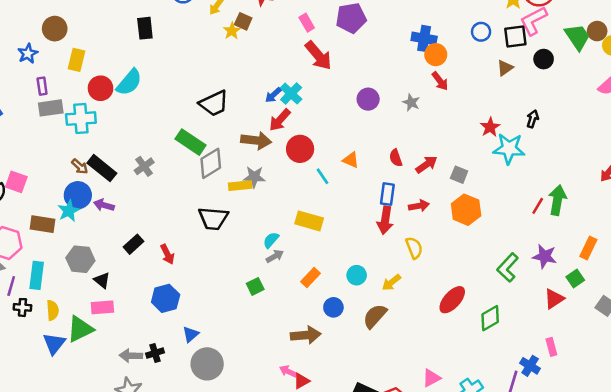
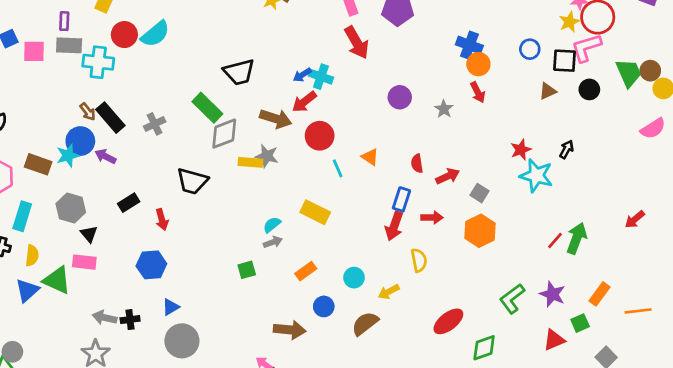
cyan cross: (291, 94) -> (321, 77), turned -35
pink square: (16, 182) -> (34, 51), moved, turned -30
black trapezoid: (213, 218) -> (192, 181), moved
green triangle: (80, 329) -> (57, 280), turned 40

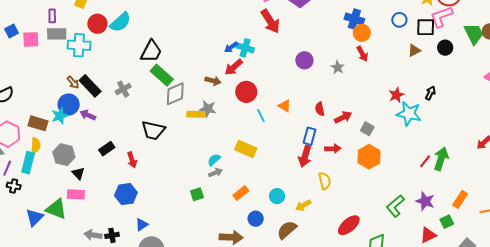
black trapezoid: (239, 72) -> (151, 51), moved, turned -45
brown arrow: (276, 119) -> (213, 81), size x0.7
yellow semicircle: (32, 256) -> (36, 145), moved

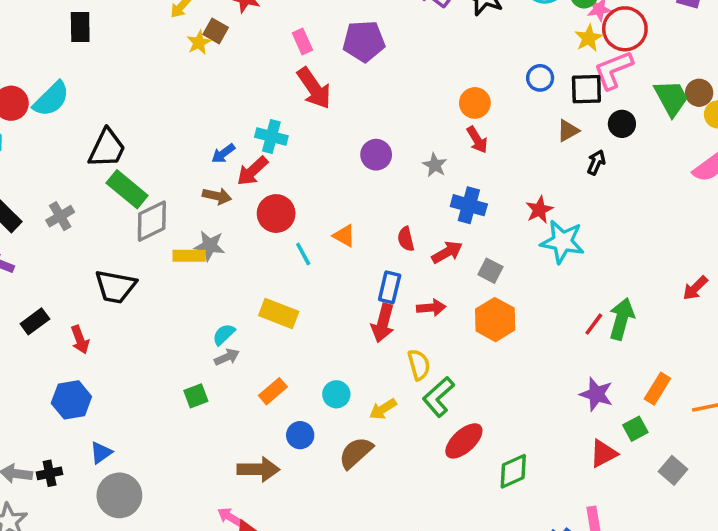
blue cross: (354, 19) -> (469, 205), moved
blue arrow: (231, 47) -> (223, 154), moved
black arrow: (430, 93) -> (596, 162), moved
green L-shape: (395, 206) -> (438, 397), moved

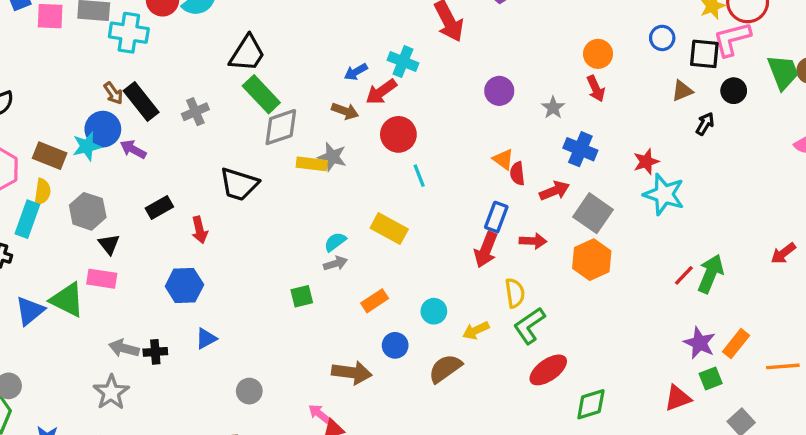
orange triangle: (344, 236) -> (503, 159), moved
gray square: (490, 271) -> (593, 213), size x1.6
purple star: (596, 394) -> (700, 343), moved
gray circle: (119, 495) -> (249, 391), moved, size x0.6

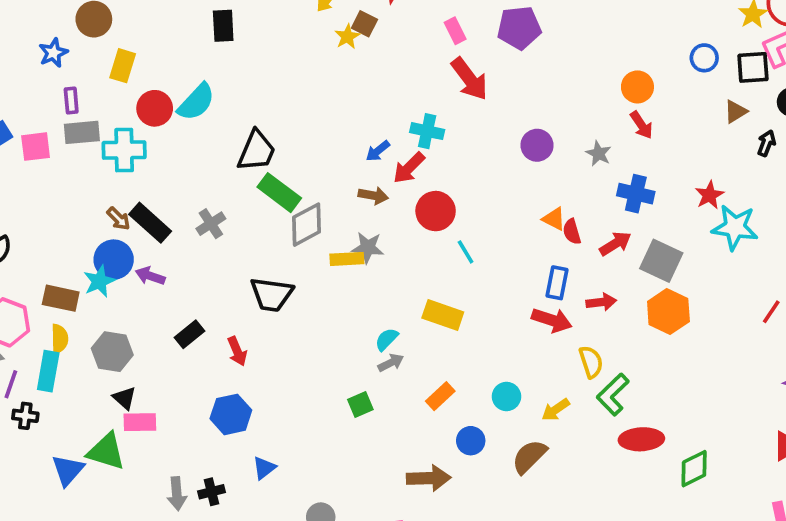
black triangle: (109, 244) -> (124, 398), moved
red arrow: (486, 250) -> (552, 320), turned -84
gray arrow: (124, 348) -> (177, 494), turned -100
red ellipse: (548, 370) -> (641, 439), turned 42

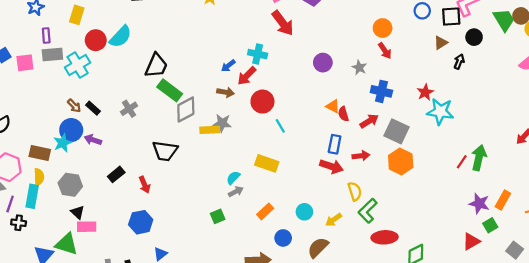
cyan cross: (124, 150) -> (78, 65), turned -30
black rectangle: (150, 223) -> (93, 108), size x0.6

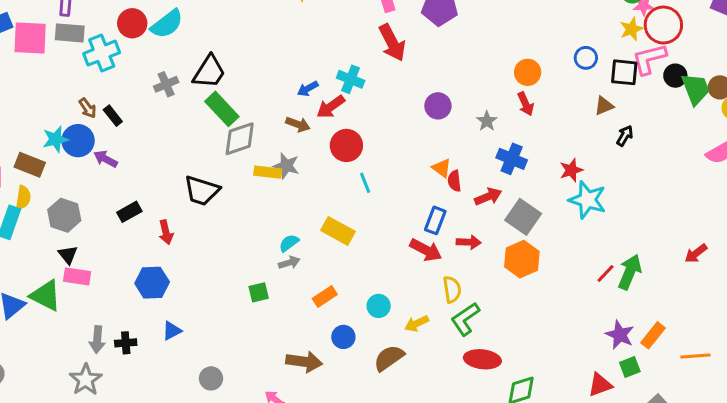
black circle: (474, 37) -> (675, 76), moved
pink square: (25, 63) -> (30, 38), size x1.4
gray cross: (129, 109) -> (166, 84), moved
cyan star: (63, 143) -> (55, 139), moved

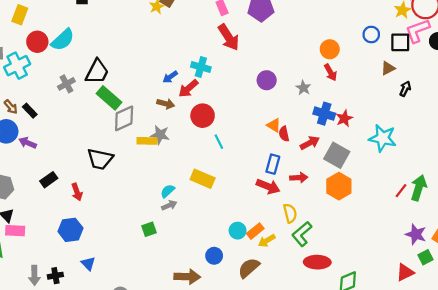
red star: (571, 170) -> (344, 118), moved
orange rectangle: (325, 297) -> (255, 231), moved
blue triangle: (172, 331) -> (88, 263), turned -40

